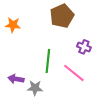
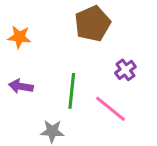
purple cross: (84, 47) -> (125, 70), turned 32
purple arrow: (16, 79) -> (21, 86), moved

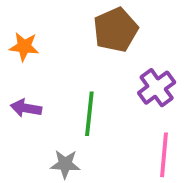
purple cross: (125, 70) -> (157, 88), size x1.4
pink line: (110, 109) -> (164, 155), moved, turned 56

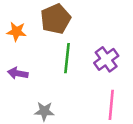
brown pentagon: (116, 30) -> (56, 19), moved
green line: (89, 114) -> (67, 58), moved

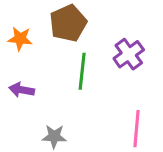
purple cross: (106, 59) -> (129, 54), moved

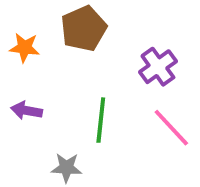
green line: (82, 71) -> (101, 120), moved
pink line: (136, 129) -> (171, 128), moved, turned -48

